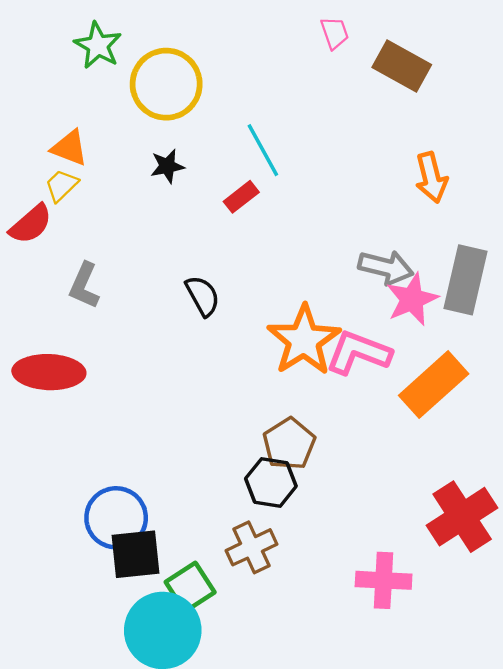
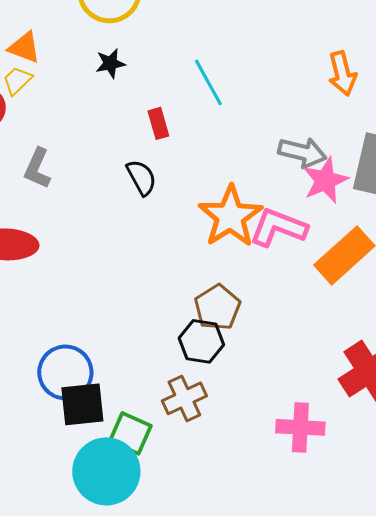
cyan line: (263, 150) -> (208, 82), moved
red rectangle: (241, 197) -> (158, 123), moved, turned -68
green square: (190, 587) -> (130, 433), turned -33

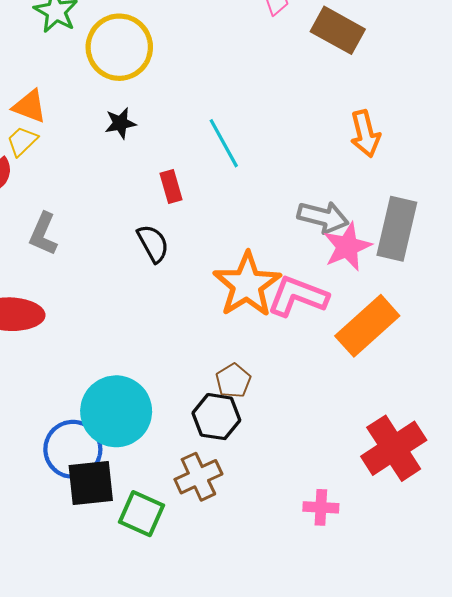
brown pentagon: (217, 307) -> (233, 381), size x0.7
pink cross: (300, 427) -> (321, 507), size x0.7
cyan circle: (106, 471) -> (116, 411), moved

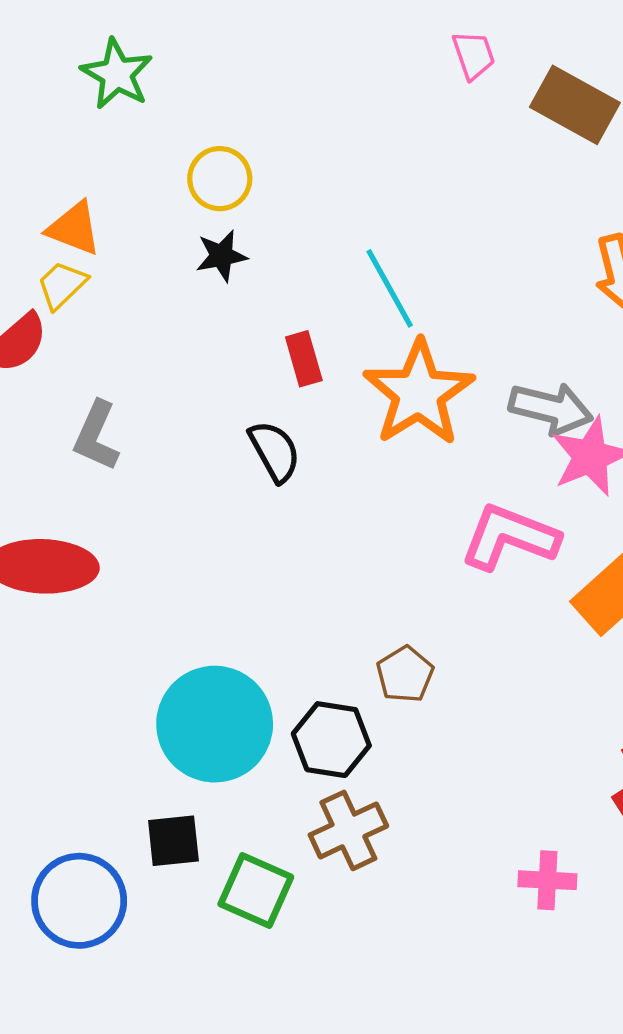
yellow circle: (119, 47) -> (220, 179), moved, size x0.6
orange star: (247, 285) -> (419, 393), moved
black hexagon: (216, 417) -> (331, 740), moved
blue circle: (73, 449) -> (79, 901), moved
black square: (91, 483) -> (173, 841), size x0.7

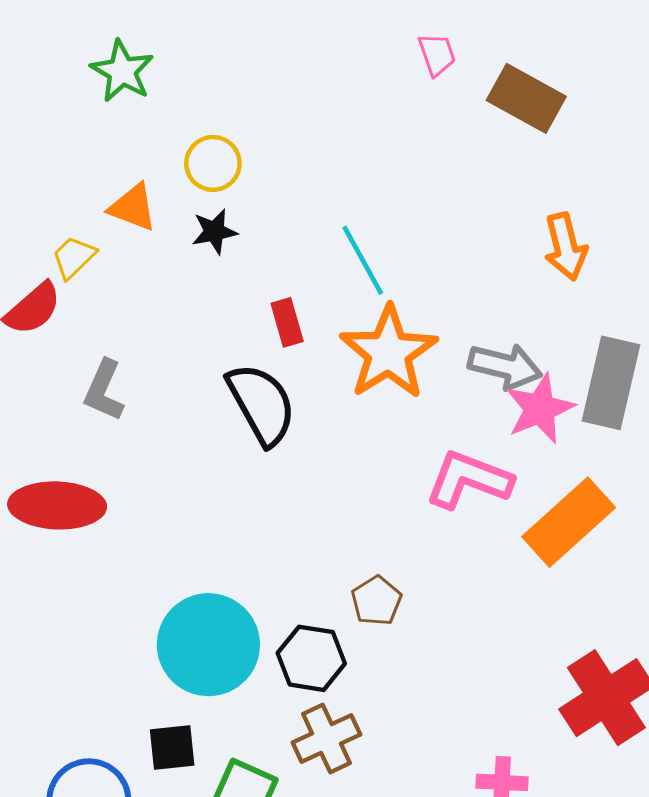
orange triangle: (74, 228) -> (133, 207), moved
black semicircle: (275, 451) -> (261, 404), size x1.5

